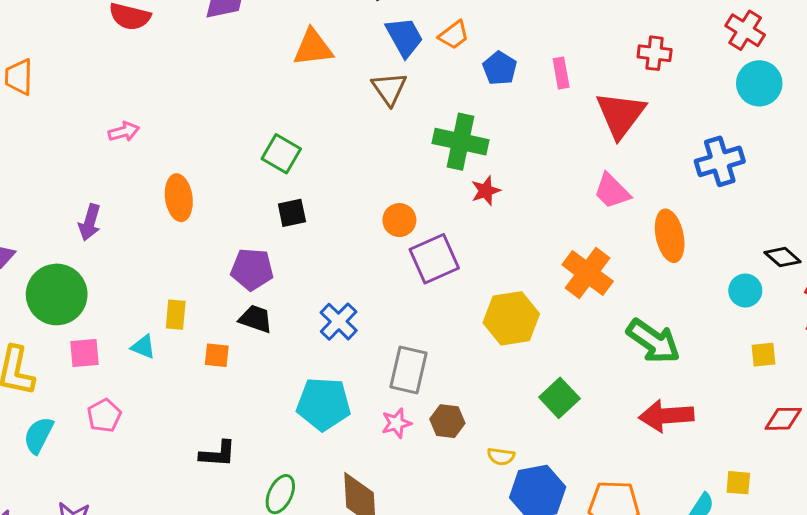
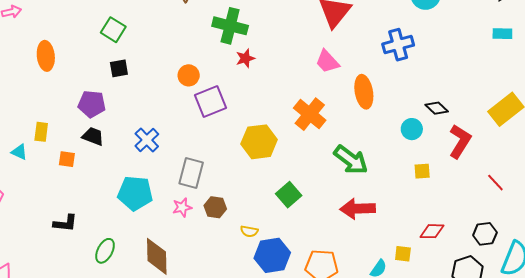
red diamond: (783, 419) -> (432, 231), moved

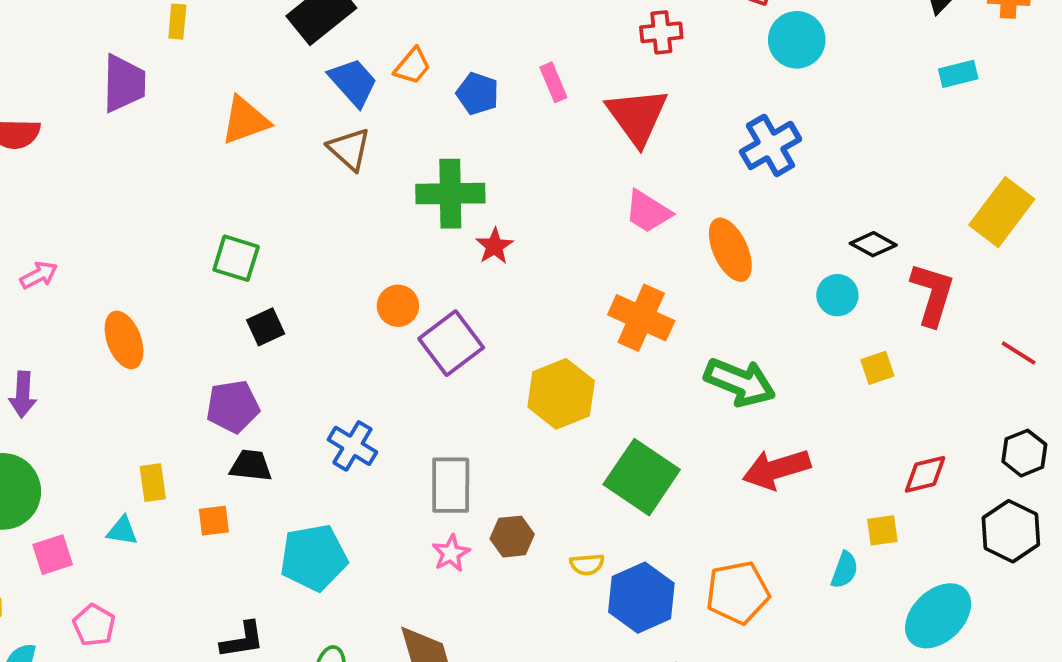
cyan pentagon: (135, 193) -> (314, 558), moved
green square: (289, 195) -> (642, 477), size x1.5

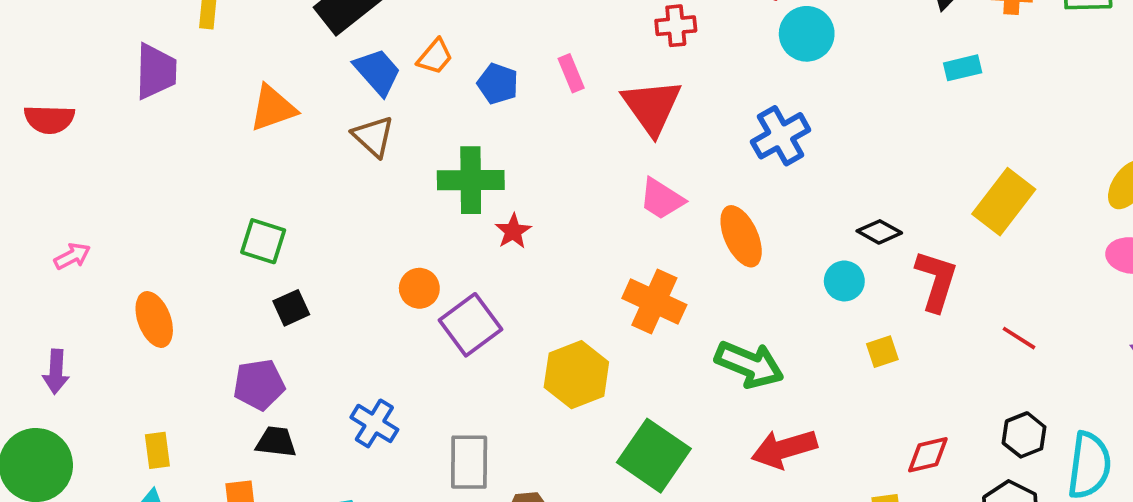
yellow rectangle: (153, 483) -> (157, 450), moved

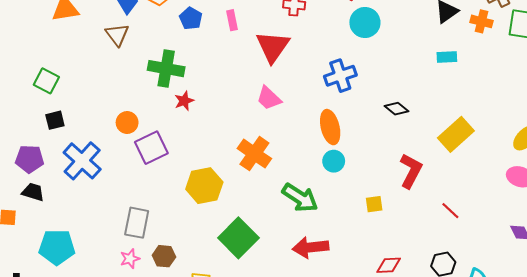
black diamond: (879, 232) -> (396, 109), moved
orange ellipse: (741, 236) -> (330, 127), moved
cyan circle: (844, 281) -> (334, 161), moved
blue cross: (374, 423) -> (82, 161), moved, size x1.5

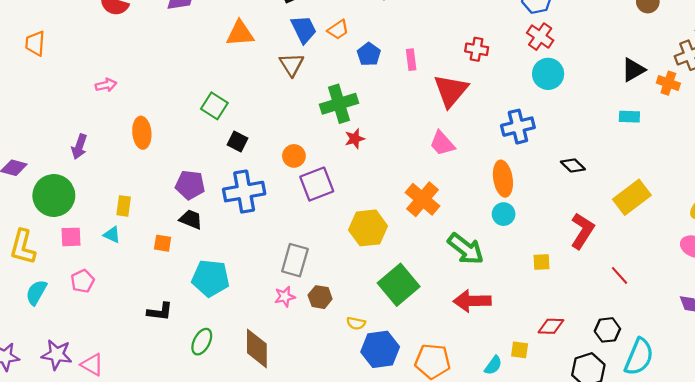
green cross: (166, 69) -> (339, 104), turned -32
black square: (55, 120) -> (237, 142), moved, turned 36
blue cross: (82, 161) -> (244, 192), turned 33

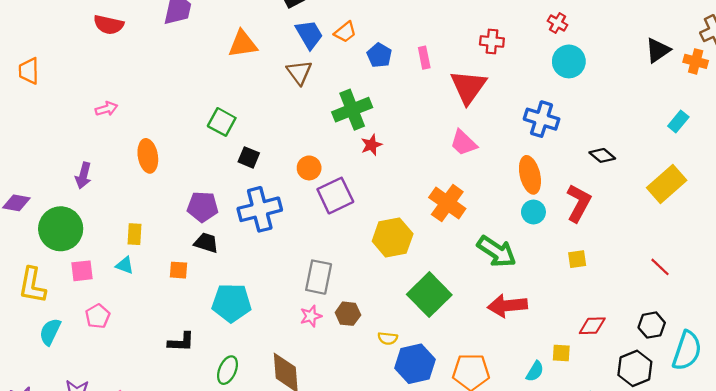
red cross: (540, 37) -> (558, 23), size x0.7
cyan rectangle: (629, 117) -> (678, 122), moved, turned -48
blue cross: (518, 127) -> (542, 119), turned 36
red L-shape: (582, 231) -> (579, 203), moved

